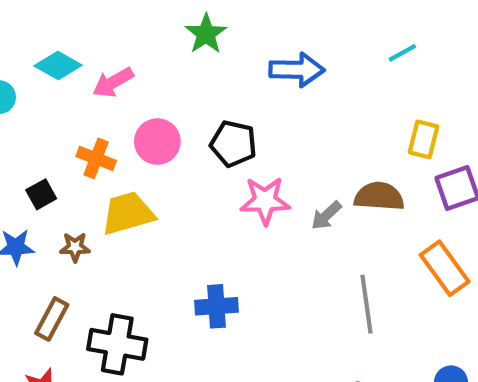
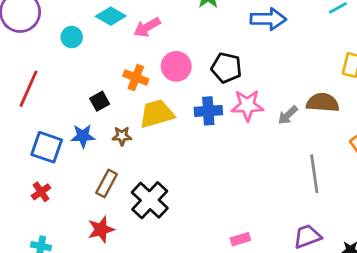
blue cross: (217, 306) -> (208, 111), moved
black cross: (117, 344) -> (150, 200), turned 33

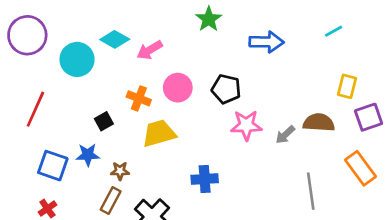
cyan circle: (72, 37) -> (77, 59), size x1.6
blue cross: (208, 111) -> (205, 179), moved
brown star: (122, 136) -> (120, 171), moved

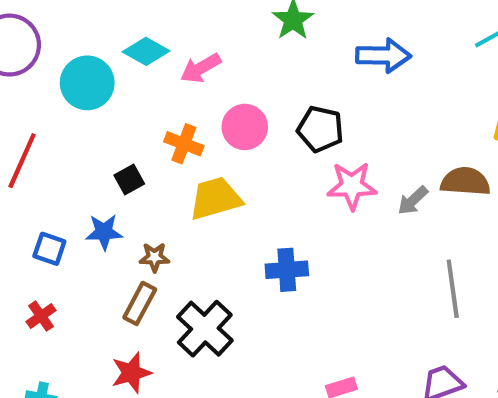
blue square: (53, 166) -> (49, 249), size x0.7

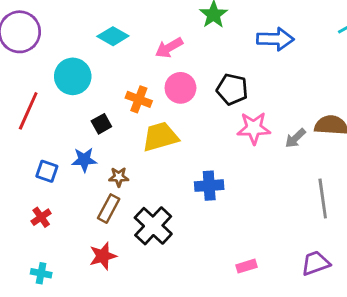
pink arrow: (201, 68) -> (169, 48), moved
cyan circle: (87, 83) -> (73, 76), moved

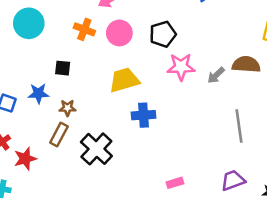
black pentagon: (232, 89) -> (163, 34), turned -30
orange cross: (139, 99) -> (84, 29), moved
black square: (101, 124) -> (63, 68), moved, turned 35
yellow trapezoid: (160, 137) -> (124, 80), moved
red star: (103, 256) -> (25, 159), moved

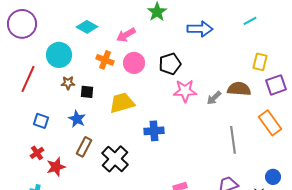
yellow trapezoid: (124, 80) -> (122, 103), moved
blue star: (38, 93) -> (77, 119), moved, turned 30
brown star: (67, 108) -> (68, 83), moved

